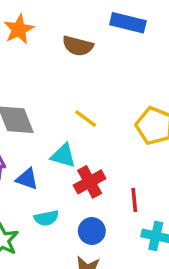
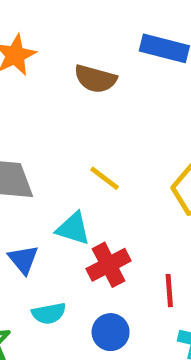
blue triangle: (27, 179) -> (23, 259), turned 30

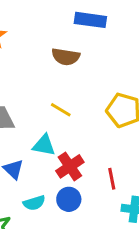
brown semicircle: (95, 79) -> (66, 57), moved
blue circle: (111, 332) -> (69, 199), moved

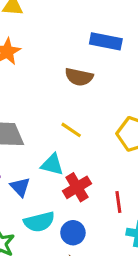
blue circle: (69, 199) -> (73, 233), moved
cyan semicircle: (34, 203) -> (39, 222), size x1.4

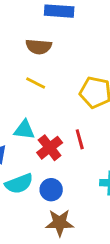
yellow line: (71, 130) -> (36, 83), moved
red line: (118, 202) -> (80, 139), moved

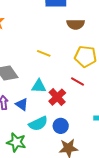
brown semicircle: (39, 47) -> (76, 24), moved
red line: (80, 139) -> (77, 82), moved, turned -40

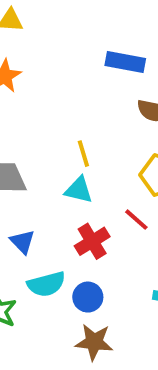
yellow line: (44, 53) -> (83, 154), turned 40
cyan triangle: (39, 86) -> (79, 190), moved

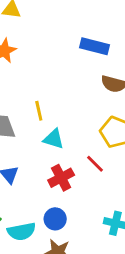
yellow line: (83, 154) -> (39, 111), moved
cyan semicircle: (46, 284) -> (21, 231), moved

